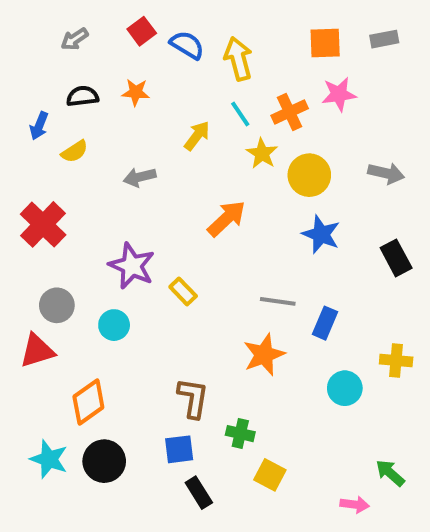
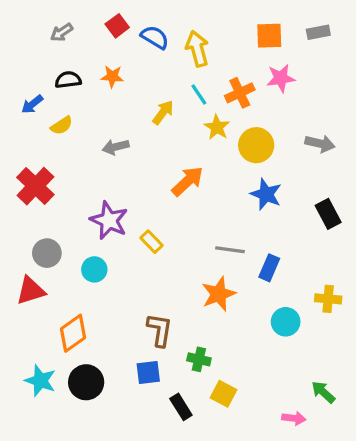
blue arrow: (39, 126) -> (32, 104), turned 30
black rectangle: (199, 493) -> (181, 407), moved

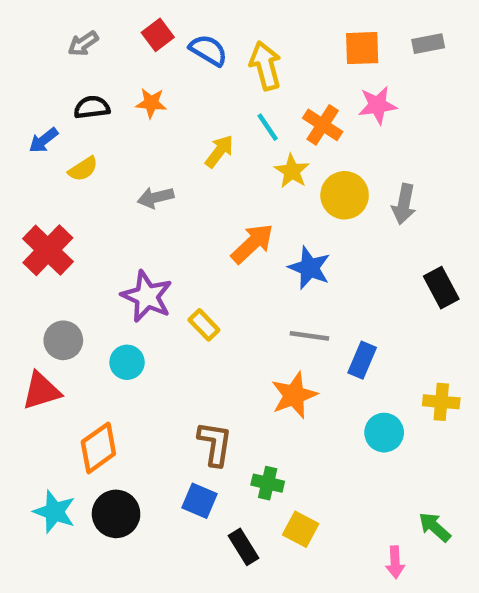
orange cross: (240, 93) -> (323, 125), turned -32
gray arrow: (320, 144) -> (404, 204), moved, turned 88
blue star: (266, 194) -> (309, 268), moved
blue square: (148, 372) -> (200, 501), turned 30
pink arrow: (294, 418) -> (395, 562), turned 80

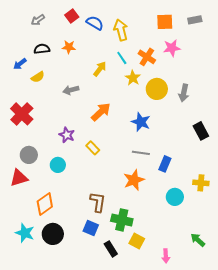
orange arrow: (252, 244) -> (101, 112), moved
purple star: (147, 296) -> (67, 135), size x0.7
green cross: (268, 483) -> (122, 220), size x1.5
pink arrow: (395, 562) -> (166, 256), moved

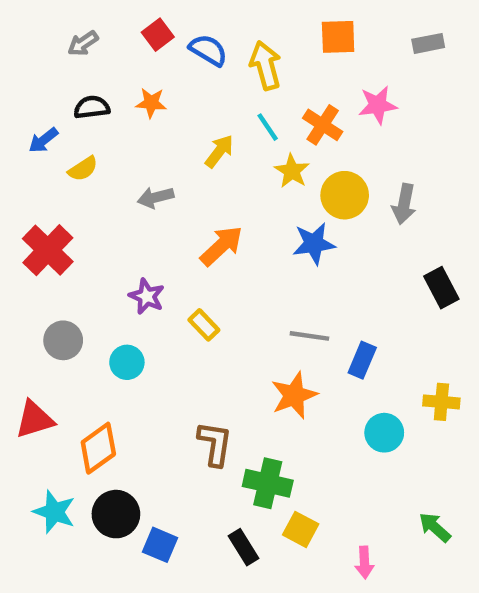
orange square: (165, 22) -> (338, 37), moved
blue star: (141, 122) -> (314, 244), moved, turned -30
red triangle: (19, 178) -> (35, 419), moved
blue square: (91, 228) -> (160, 545), moved

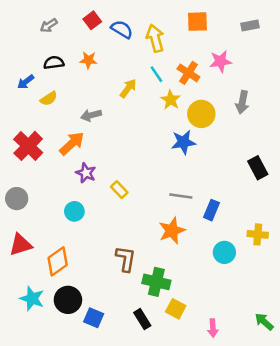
gray arrow: (404, 204) -> (242, 102), moved
orange arrow: (221, 246) -> (72, 143), moved
gray circle: (63, 340) -> (17, 199), moved
green arrow: (435, 527) -> (264, 322), moved

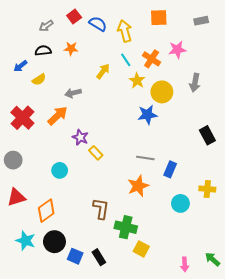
gray arrow: (49, 25) -> (46, 26), moved
purple star: (86, 173) -> (80, 137), moved
black rectangle: (142, 319) -> (99, 257), moved
pink arrow: (213, 328) -> (185, 264), moved

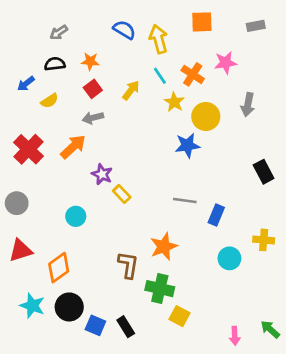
red square: (74, 17) -> (93, 89), moved
orange star: (138, 186) -> (164, 247), moved

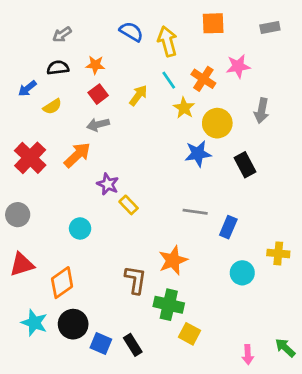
black rectangle: (264, 172) -> (245, 165), moved

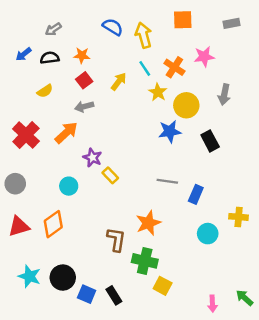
blue arrow: (27, 88) -> (24, 54), moved
cyan circle: (80, 228) -> (69, 186), moved
orange diamond: (62, 283) -> (53, 224), moved

